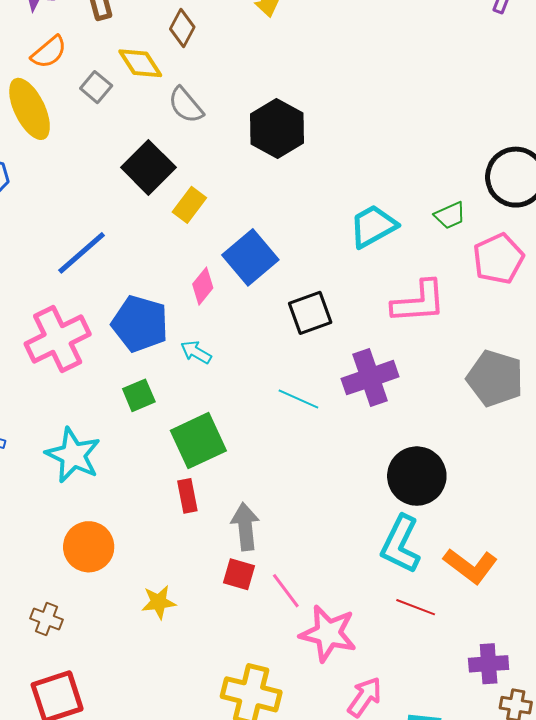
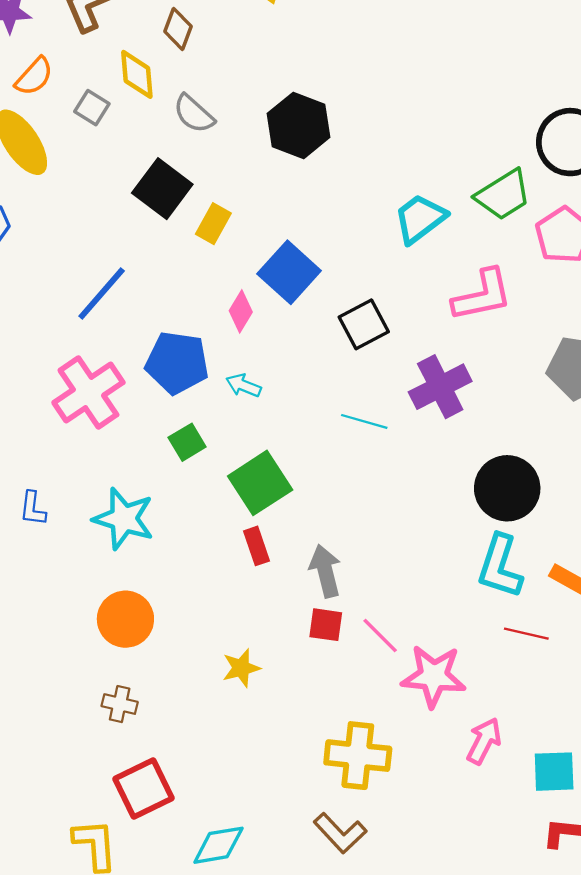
yellow diamond: (140, 63) -> (137, 74), turned 36
green trapezoid: (450, 215) -> (503, 195), size x1.6
orange circle: (89, 547) -> (125, 619), moved

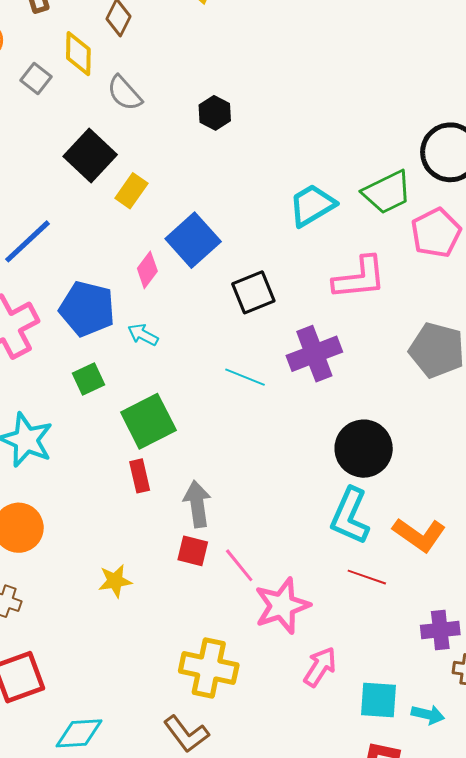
black hexagon: (298, 125) -> (215, 113), size x0.6
pink star: (434, 676) -> (282, 606), turned -30

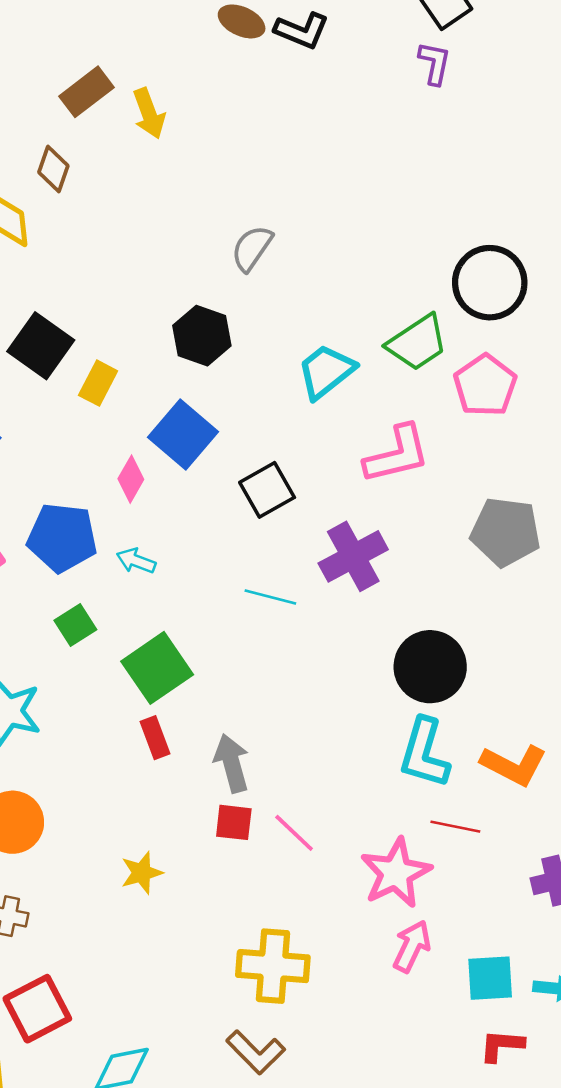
gray semicircle: (125, 93) -> (252, 248), moved, turned 84
black hexagon: (215, 113) -> (202, 336), moved, size x1.4
pink star: (282, 606) -> (396, 873), moved

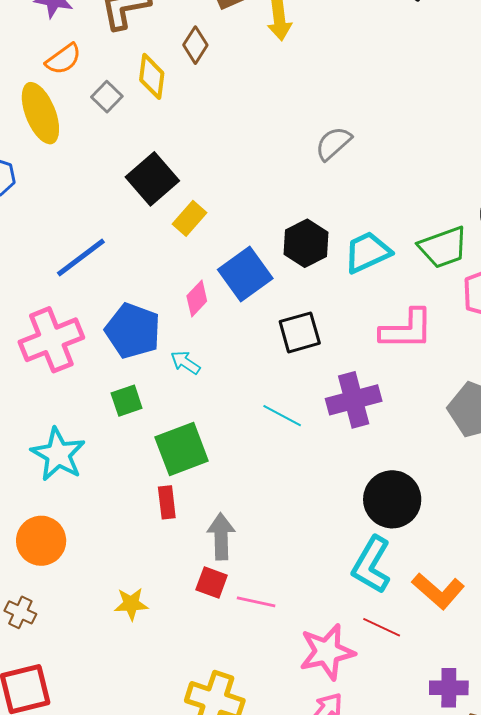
black hexagon: (202, 336) -> (306, 243), moved
pink line: (294, 833) -> (256, 602), turned -45

